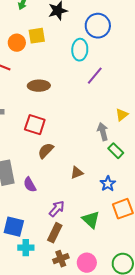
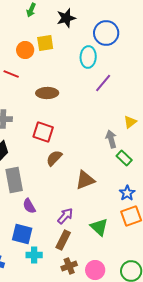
brown triangle: (77, 173) -> (85, 180), size x1.5
blue star: (108, 184) -> (127, 193), moved
purple semicircle: (30, 185) -> (29, 206), moved

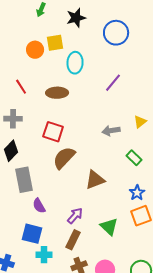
cyan ellipse: (88, 57) -> (75, 63), moved
red line: (11, 74) -> (21, 87), moved, turned 35
gray arrow: (111, 139) -> (111, 131), moved, turned -84
brown semicircle: (54, 158) -> (64, 158), size x1.4

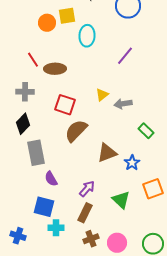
brown ellipse: (57, 93) -> (55, 69), moved
yellow triangle: (140, 122) -> (102, 95), moved
blue star: (137, 193) -> (132, 163), moved

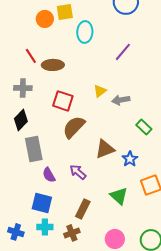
purple arrow: (87, 189) -> (78, 172), moved, turned -90
cyan cross: (56, 228) -> (45, 227), moved
brown cross: (91, 239) -> (72, 233), moved

